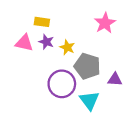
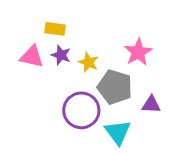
pink star: (105, 23) -> (138, 52), moved

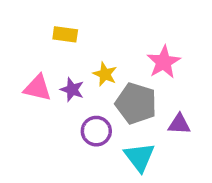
purple star: (61, 55) -> (72, 90), moved
pink triangle: (32, 57) -> (38, 88), moved
purple circle: (81, 110) -> (96, 131), size x0.7

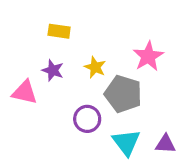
pink triangle: (38, 88) -> (25, 92), moved
purple star: (72, 90) -> (53, 70), moved
purple triangle: (179, 124) -> (165, 144), moved

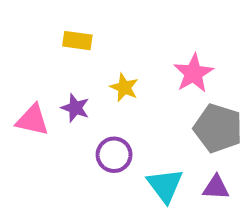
purple star: (53, 70) -> (75, 108), moved
gray pentagon: (123, 94) -> (218, 128), moved

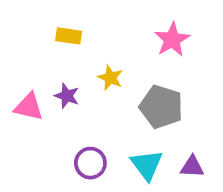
pink star: (194, 73) -> (172, 40), moved
gray pentagon: (218, 128) -> (161, 107), moved
purple circle: (114, 155) -> (90, 163), moved

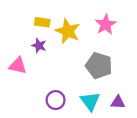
yellow star: (110, 78) -> (68, 31), moved, size x1.6
purple star: (67, 96) -> (39, 46), moved

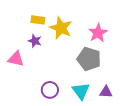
pink star: (106, 24) -> (98, 33), moved

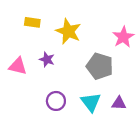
yellow rectangle: (38, 20) -> (32, 22), moved
pink star: (98, 33) -> (123, 37), moved
purple star: (35, 41) -> (47, 59), moved

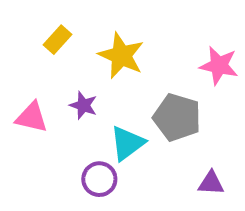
yellow rectangle: (32, 22) -> (57, 40), turned -56
pink star: (123, 37) -> (219, 65), turned -30
cyan triangle: (91, 102) -> (127, 143), moved, turned 30

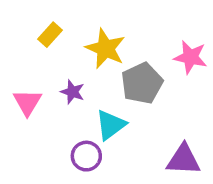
pink triangle: (32, 117) -> (27, 102), turned 48
gray pentagon: (177, 117) -> (142, 83), moved, turned 30
purple triangle: (211, 183) -> (184, 160), size x1.5

